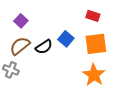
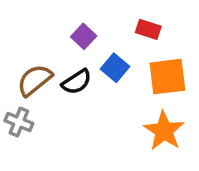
red rectangle: (93, 16) -> (148, 29), moved
purple square: (21, 21) -> (84, 36), moved

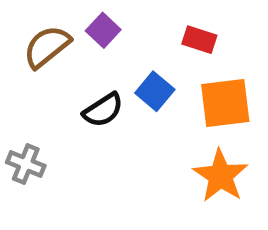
purple square: (84, 36) -> (103, 30), moved
brown semicircle: (35, 80) -> (47, 47), moved

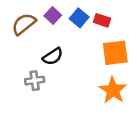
blue square: (155, 91) -> (79, 18), moved
gray cross: (26, 164) -> (35, 81), moved, turned -30

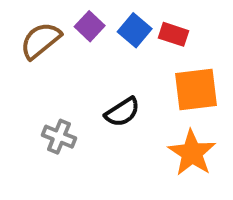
black semicircle: (53, 56) -> (122, 112), moved
gray cross: (35, 81) -> (59, 137), turned 30

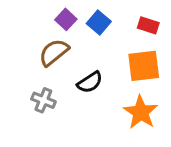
red rectangle: (173, 34) -> (148, 25), moved
brown semicircle: (41, 40) -> (54, 52), moved

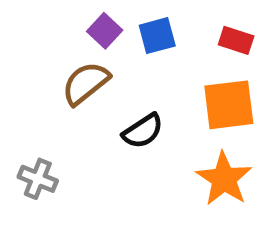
blue square: (99, 22) -> (157, 36), turned 35
gray cross: (43, 100) -> (38, 179), moved

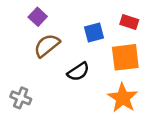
purple square: (105, 31) -> (38, 17), moved
blue square: (157, 36) -> (94, 32), moved

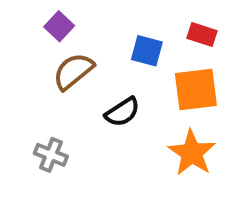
blue square: (94, 32) -> (147, 51), turned 30
gray cross: (21, 98) -> (51, 155), moved

